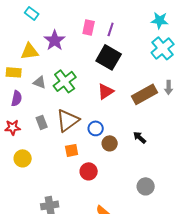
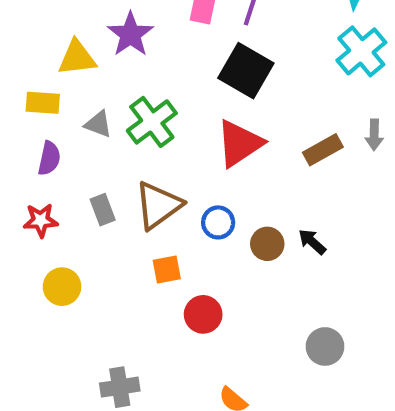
red triangle: (106, 91) -> (239, 143), size x1.4
brown rectangle: (145, 94) -> (323, 150), size x0.7
brown circle: (110, 143) -> (267, 244), moved

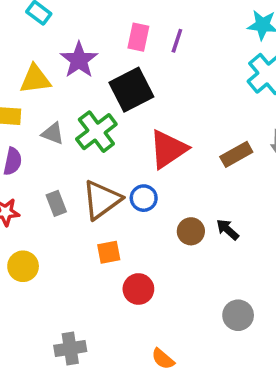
black square: (246, 71) -> (131, 90), moved, turned 33
blue circle: (218, 222) -> (144, 198), moved

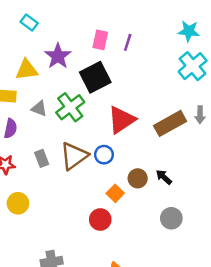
brown rectangle: (236, 154) -> (170, 123), size x1.4
orange square: (109, 252) -> (115, 193), moved, turned -35
gray circle: (238, 315) -> (171, 218), moved

